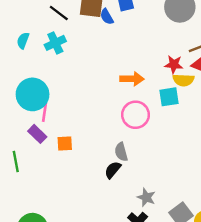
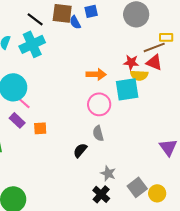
cyan cross: (55, 43) -> (32, 44), size x1.4
cyan square: (169, 97) -> (127, 89), size x1.4
pink line: (44, 112) -> (23, 102), turned -56
gray semicircle: (121, 152) -> (98, 133), moved

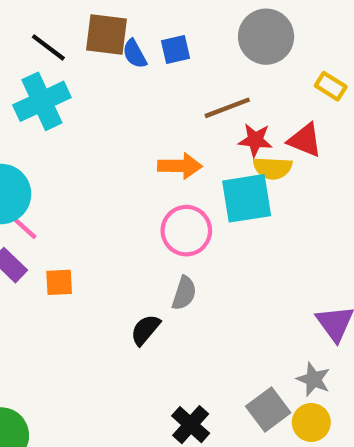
blue square: (91, 11) -> (176, 50), moved
yellow rectangle: (166, 37) -> (331, 86), turned 32
brown line: (154, 47) -> (227, 108), moved
gray semicircle: (98, 133) -> (184, 293), turned -147
gray star: (108, 173) -> (313, 379), moved

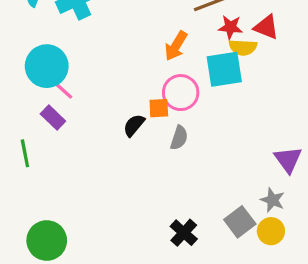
orange arrow: (180, 166) -> (176, 46), turned 120
orange square: (59, 282) -> (159, 108), moved
black semicircle: (145, 330) -> (134, 125), moved

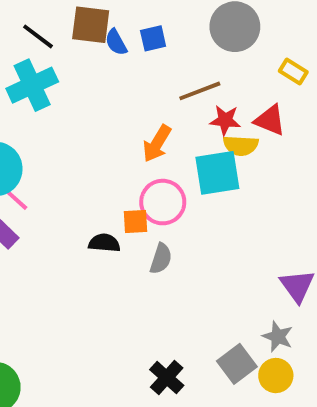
black semicircle: (134, 125) -> (104, 243), turned 55

